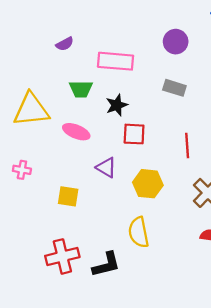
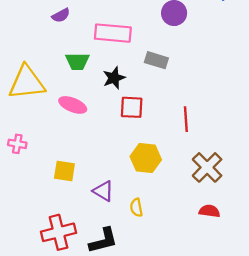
gray rectangle: (174, 88) -> (156, 60), moved
purple triangle: (106, 168) -> (103, 191), moved
yellow semicircle: (139, 232) -> (136, 208), size x0.6

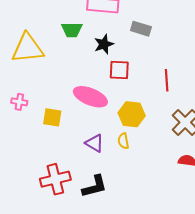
pink ellipse: (73, 105) -> (90, 97), moved, size x1.4
yellow square: (64, 171) -> (52, 117), moved
yellow semicircle: (136, 208) -> (123, 141), moved

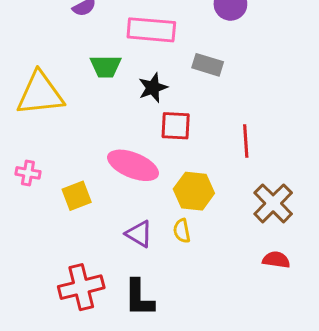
yellow square: (52, 117) -> (77, 196), turned -30
black L-shape: (95, 186) -> (139, 298), turned 104

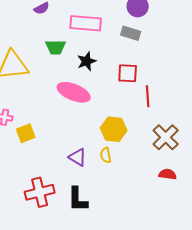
gray rectangle: (208, 65) -> (131, 33), moved
red square: (176, 126) -> (128, 73), moved
pink ellipse: (133, 165) -> (74, 92), moved
yellow square: (77, 196) -> (26, 133), moved

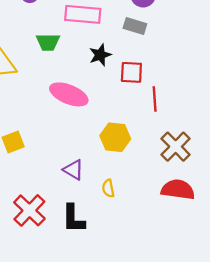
black star: (87, 61) -> (100, 55), moved
yellow semicircle: (106, 155) -> (108, 188), moved
red semicircle: (168, 174) -> (178, 190), size x1.6
red cross: (40, 192) -> (29, 210), turned -32

